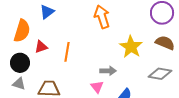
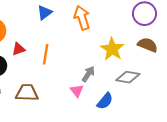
blue triangle: (47, 12) -> (45, 13), moved
gray arrow: (108, 71) -> (88, 74), turned -56
gray diamond: (160, 74) -> (128, 77), moved

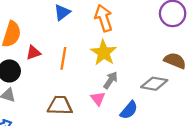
brown semicircle: (148, 45) -> (175, 61), moved
yellow star: (112, 49) -> (104, 53), moved
brown trapezoid: (27, 93) -> (60, 105), moved

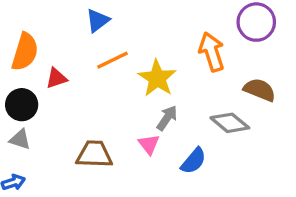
orange arrow: (104, 18) -> (212, 52), moved
orange line: (63, 58) -> (113, 60), moved, turned 55
gray diamond: (154, 84) -> (230, 123), turned 30

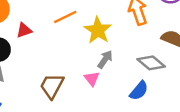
brown trapezoid: (94, 154) -> (52, 86), turned -64
blue semicircle: (193, 161) -> (139, 91), moved

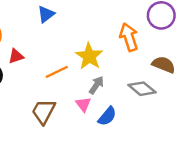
orange line: (65, 17) -> (57, 72), moved
blue semicircle: (139, 91) -> (107, 116), moved

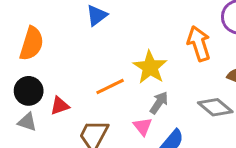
red triangle: (16, 56) -> (60, 106), moved

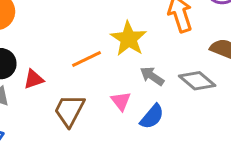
gray arrow: (159, 103) -> (152, 76), moved, turned -90

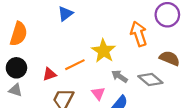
red triangle: (34, 79) -> (49, 74), moved

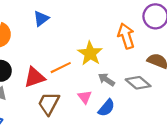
blue triangle: (65, 14) -> (41, 19), moved
red triangle: (49, 74) -> (35, 77), size x1.5

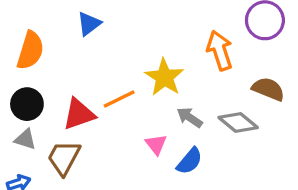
brown trapezoid: (49, 103) -> (64, 158), moved

